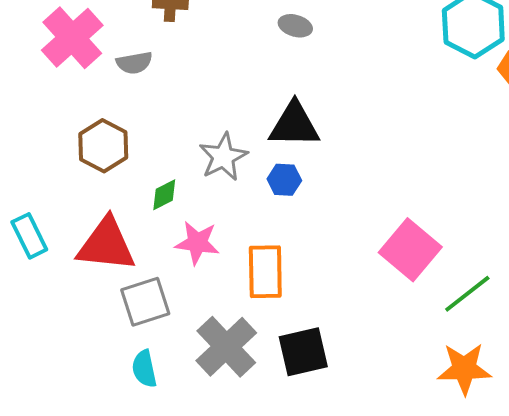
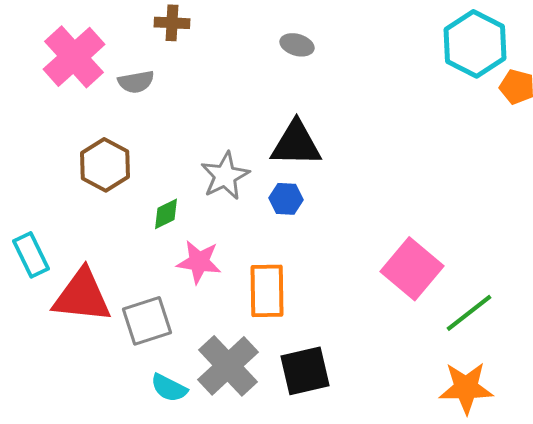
red triangle: (106, 245) -> (82, 296), moved
cyan semicircle: (144, 369) -> (169, 388), moved, turned -51

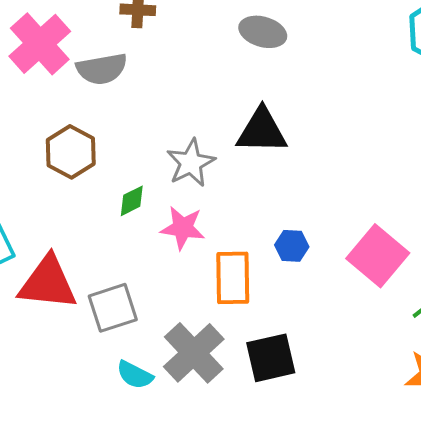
gray ellipse: (297, 45) -> (263, 32), size x1.4
gray semicircle: (136, 82) -> (102, 69), size x1.4
blue hexagon: (286, 199) -> (292, 246), moved
pink star: (199, 262) -> (183, 228), moved

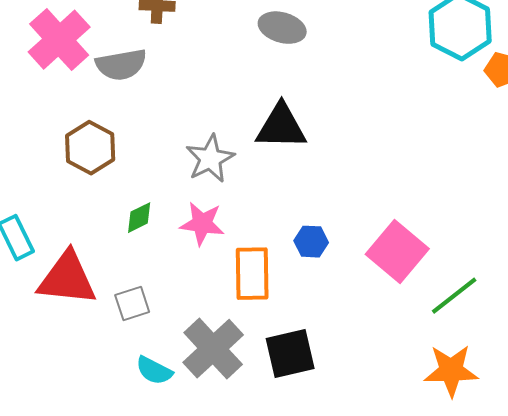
green diamond: (132, 201) -> (139, 218), moved
gray square: (113, 308) -> (132, 304), size x0.7

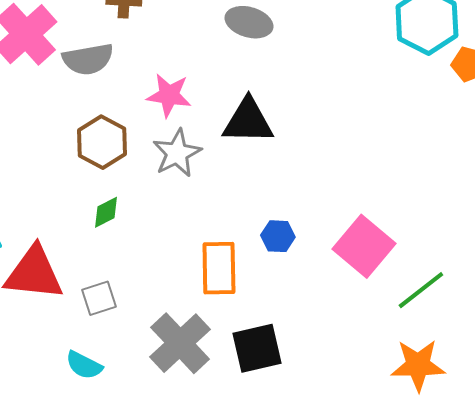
brown hexagon: (90, 148) -> (102, 142), moved
pink star: (202, 224) -> (169, 95), moved
cyan semicircle: (154, 371) -> (84, 365), moved

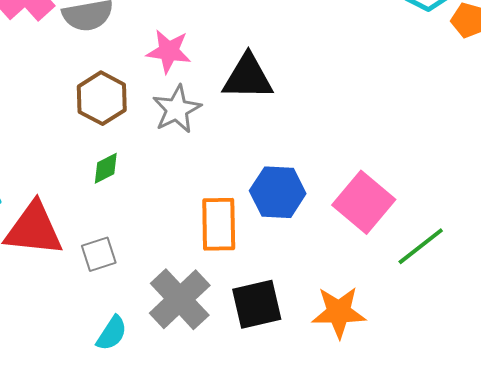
blue hexagon: (278, 236) -> (278, 192), size x1.6
cyan semicircle: (84, 365) -> (112, 333), moved, turned -84
orange star: (418, 365) -> (339, 312), moved

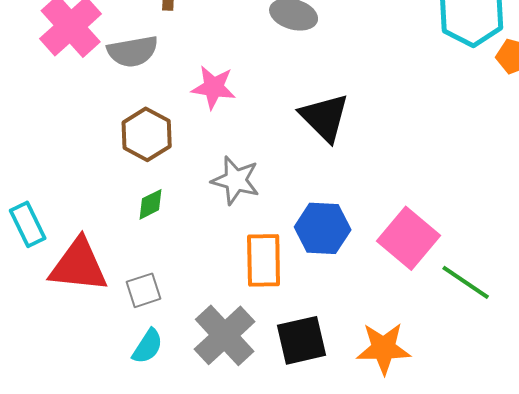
black triangle: (248, 77) -> (325, 117), moved, turned 44
gray star: (177, 109) -> (236, 180), moved, turned -30
green line: (421, 246) -> (466, 282), turned 72
cyan semicircle: (112, 333) -> (148, 346), moved

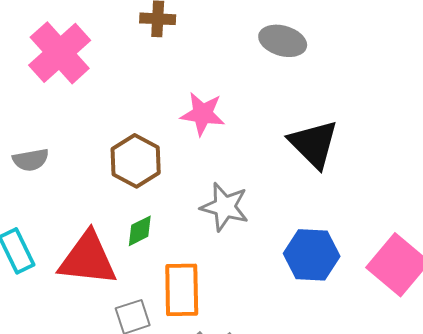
gray semicircle: (133, 51) -> (31, 160), moved, size x0.7
orange rectangle: (264, 260) -> (182, 290), moved
red triangle: (79, 265) -> (88, 259), moved

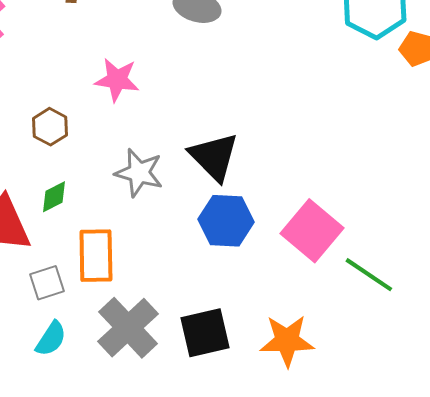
black triangle: (314, 144) -> (214, 157), moved
brown hexagon: (136, 161) -> (50, 127), size x0.7

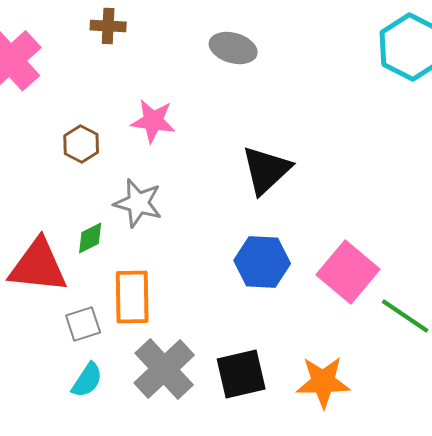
brown hexagon: (50, 127) -> (81, 144), moved
black triangle: (214, 157) -> (266, 170), moved, turned 32
gray star: (139, 173) -> (138, 203), moved

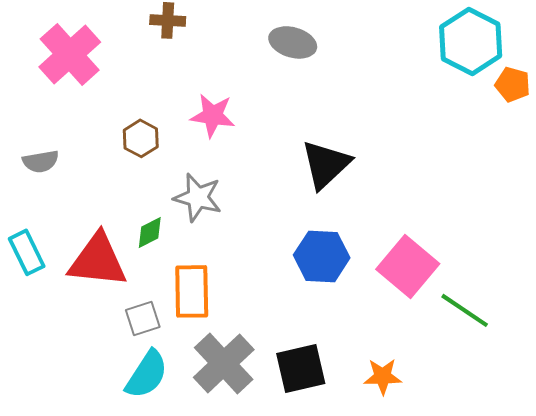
cyan semicircle: (87, 380) -> (147, 374), size x1.4
orange star: (323, 382) -> (383, 376), size x0.7

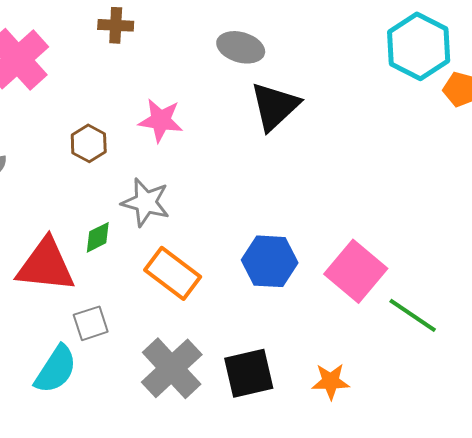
black triangle: (326, 164) -> (275, 106), moved
orange rectangle: (192, 291) -> (173, 273), moved, turned -52
cyan semicircle: (147, 374) -> (56, 369), moved

